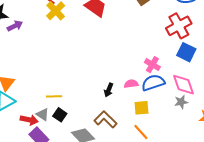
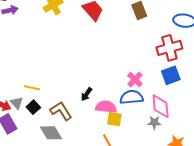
blue square: (186, 52) -> (171, 75), turned 30
pink semicircle: (131, 84) -> (106, 107), moved, size x1.5
brown L-shape: (105, 119) -> (61, 111), moved

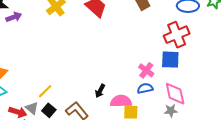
blue square: (171, 75) -> (170, 60), moved, turned 30
yellow line: (32, 88) -> (45, 91), turned -49
blue semicircle: (132, 97) -> (145, 88), size x0.7

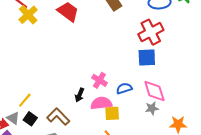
pink cross: (146, 70) -> (99, 80), moved

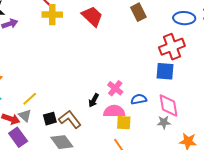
yellow cross: (28, 15) -> (52, 15), turned 36
yellow line: (25, 100) -> (30, 99), moved
black square: (30, 119) -> (50, 119), moved, turned 32

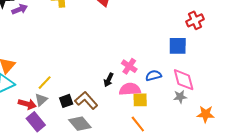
red cross: (172, 47) -> (195, 20), moved, size x0.7
gray triangle: (25, 116) -> (41, 100), turned 40

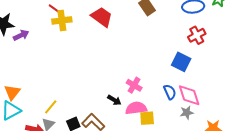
blue square: (178, 46) -> (181, 62), turned 30
blue semicircle: (153, 76) -> (170, 92), moved, turned 84
black arrow: (109, 80) -> (114, 100), turned -80

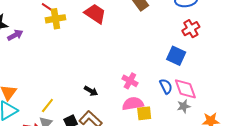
black arrow: (114, 100) -> (91, 91), moved

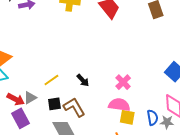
blue semicircle: (166, 86) -> (153, 118), moved
yellow line: (47, 106) -> (51, 80), moved

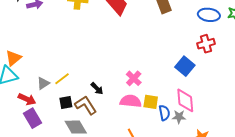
black arrow: (83, 80) -> (97, 89), moved
gray triangle: (30, 98) -> (43, 83), moved
yellow square: (127, 117) -> (151, 102), moved

